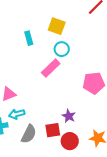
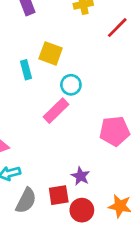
yellow square: (57, 26) -> (51, 53), moved

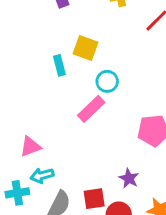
purple star: (80, 176) -> (129, 178), moved

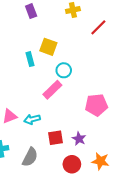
cyan arrow: (42, 175) -> (32, 119), moved
red square: (94, 199) -> (56, 138), moved

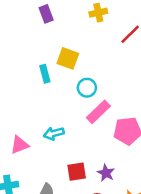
pink rectangle: (52, 90) -> (98, 112), moved
cyan arrow: (32, 119) -> (54, 133), moved

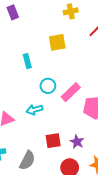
purple rectangle: (46, 14) -> (13, 12), moved
yellow square: (68, 58) -> (57, 42), moved, turned -30
cyan circle: (87, 88) -> (48, 86), moved

